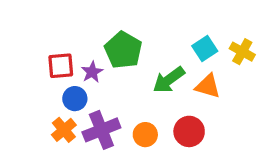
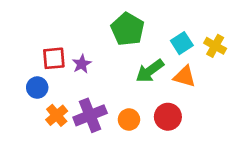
green pentagon: (123, 50) -> (128, 29), moved
blue circle: (75, 99) -> (37, 88), moved

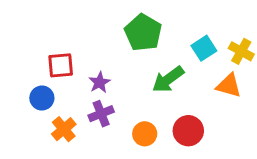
purple star: (82, 64) -> (100, 82), moved
orange triangle: (185, 76) -> (229, 86), moved
purple cross: (90, 115) -> (101, 114), moved, size x0.7

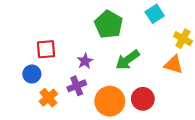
cyan square: (204, 48) -> (155, 14), moved
purple star: (100, 82) -> (85, 61), moved
orange circle: (145, 134) -> (110, 101), size x1.6

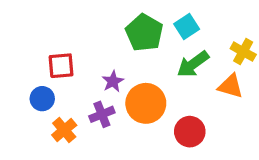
cyan square: (155, 14) -> (187, 26), moved
green arrow: (127, 60) -> (193, 64), moved
orange circle: (110, 101) -> (146, 103), moved

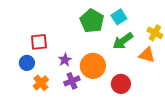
purple star: (113, 81) -> (65, 60), moved
purple cross: (102, 114) -> (72, 81), moved

